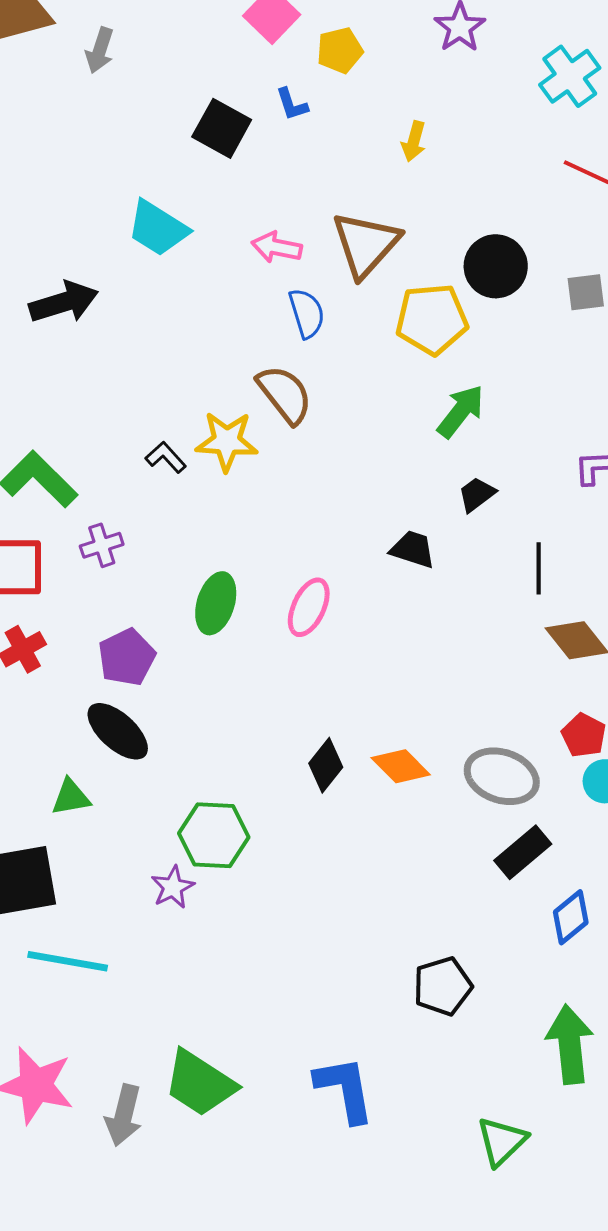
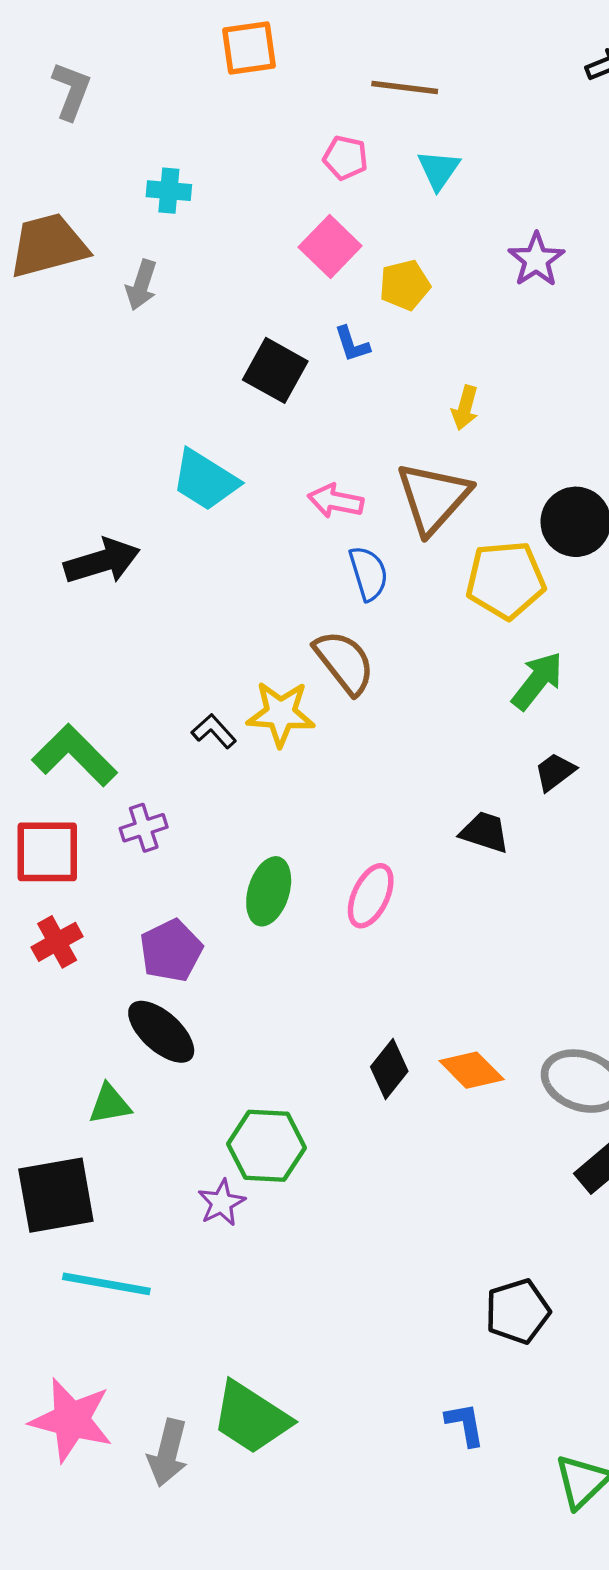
yellow arrow: (414, 141) -> (465, 408), moved
blue L-shape: (345, 1089) -> (465, 1424), moved, size x0.6

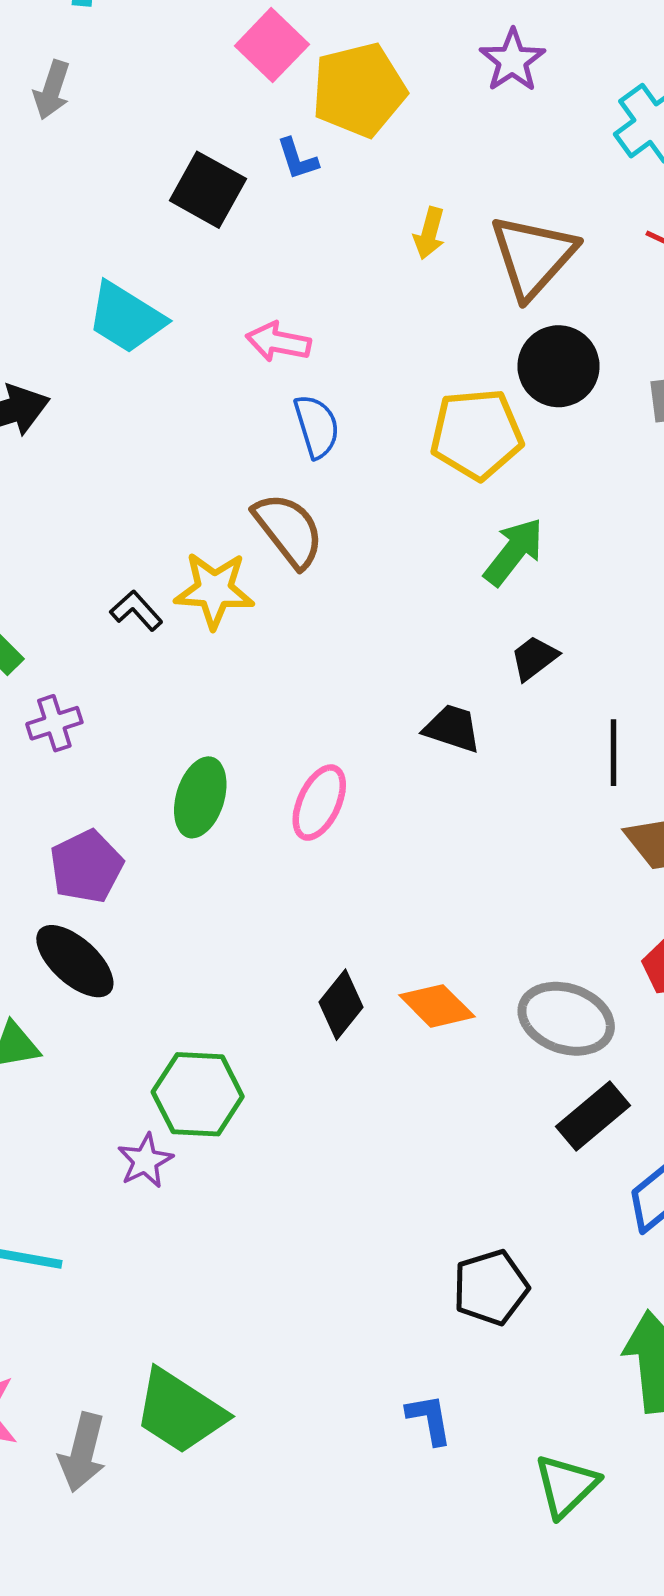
yellow pentagon: (405, 285) -> (359, 90), size x1.6
brown triangle: (433, 498) -> (533, 256), moved

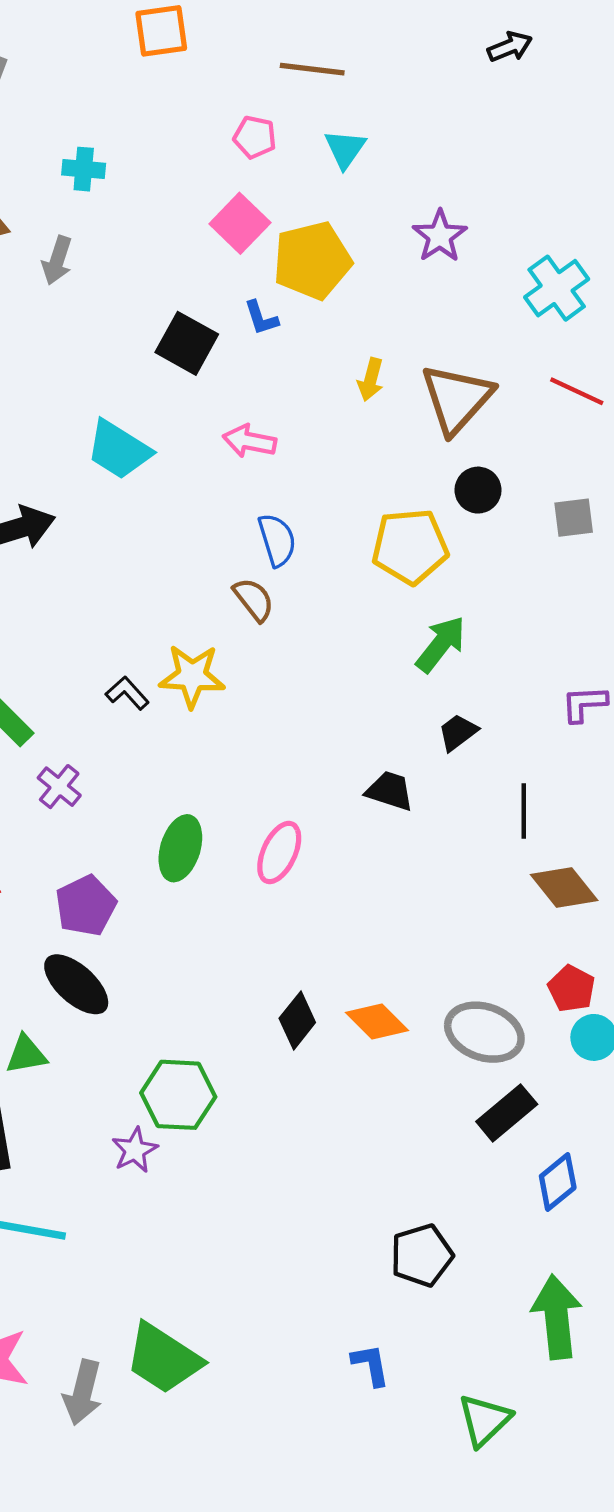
pink arrow: (278, 342) -> (249, 441), moved
black circle: (558, 366) -> (478, 490), size x0.7
brown semicircle: (289, 530) -> (254, 600), moved, size x0.7
purple cross: (54, 723) -> (59, 787), turned -33

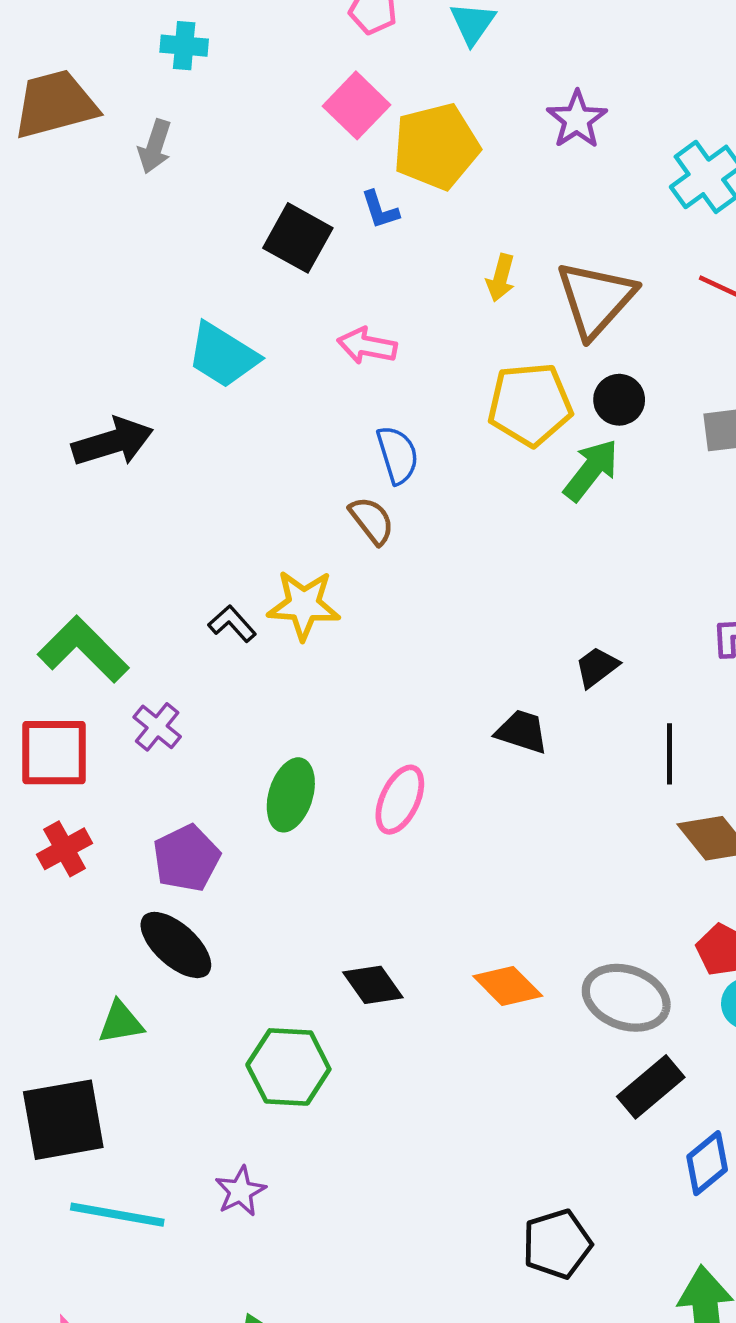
yellow pentagon: (410, 546) -> (530, 404), moved
green arrow: (441, 644) -> (591, 470), moved
black diamond: (297, 1020) -> (373, 985), moved, turned -74
purple star: (135, 1150) -> (240, 1191), moved

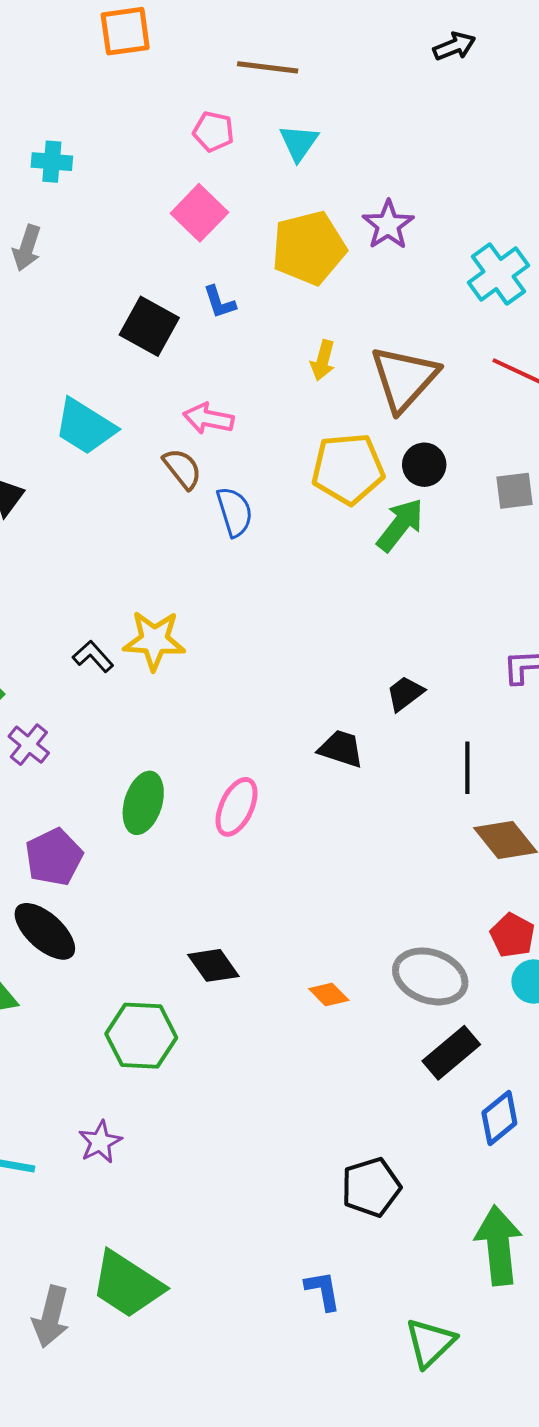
yellow pentagon: (436, 146) -> (309, 248), moved
brown semicircle: (372, 521) -> (182, 469), moved
orange diamond: (508, 986) -> (329, 995), moved, size x0.7

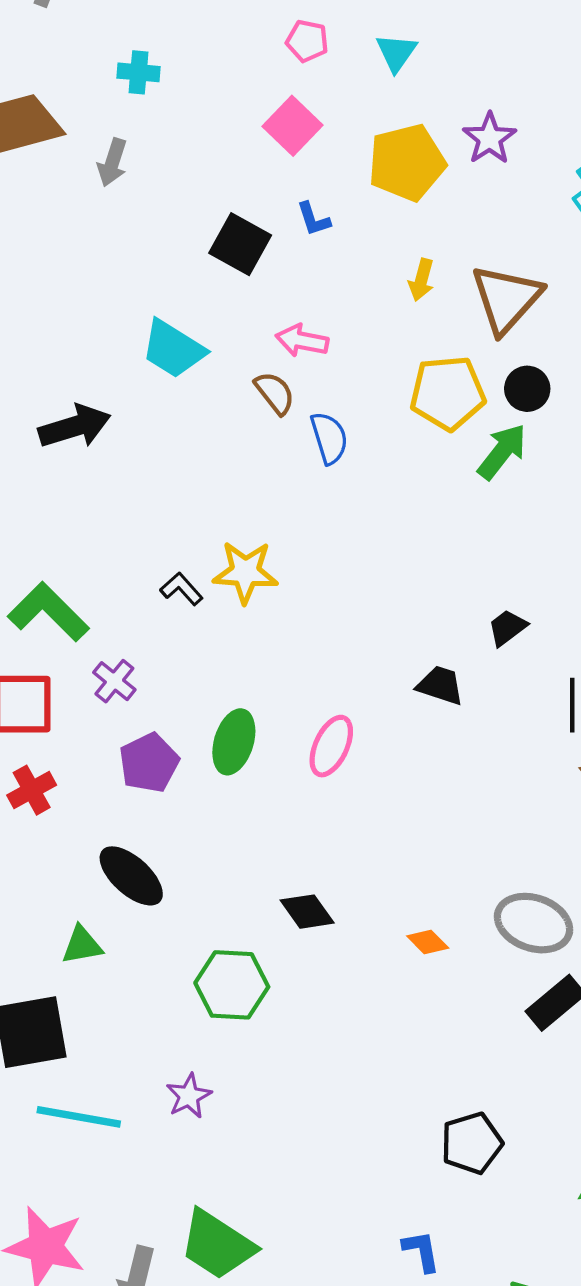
purple pentagon: (54, 857) -> (149, 763), moved

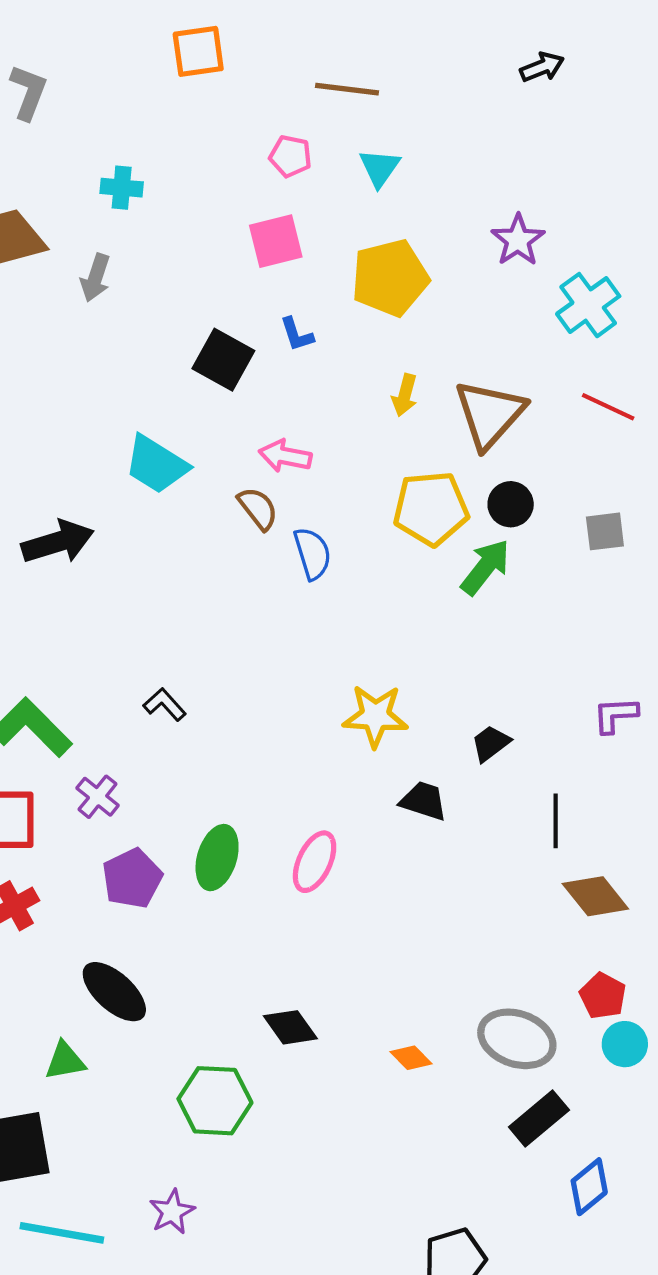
pink square: (293, 126) -> (276, 241), turned 32
purple star: (490, 138) -> (518, 240), moved
yellow star: (245, 572) -> (375, 716), moved

